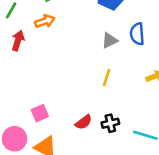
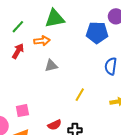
gray triangle: (110, 41) -> (51, 66), moved

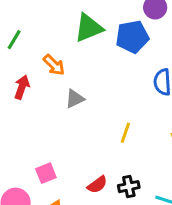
green triangle: (55, 19) -> (89, 28), moved
green line: (18, 27) -> (14, 40), moved
orange arrow: (42, 41) -> (54, 65), turned 63

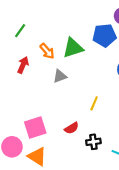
green triangle: (89, 28) -> (73, 48), moved
pink square: (46, 173) -> (35, 128), size x1.5
red semicircle: (97, 185) -> (72, 128), moved

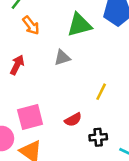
orange arrow: (47, 51) -> (31, 25), moved
red arrow: (23, 65) -> (17, 65), moved

